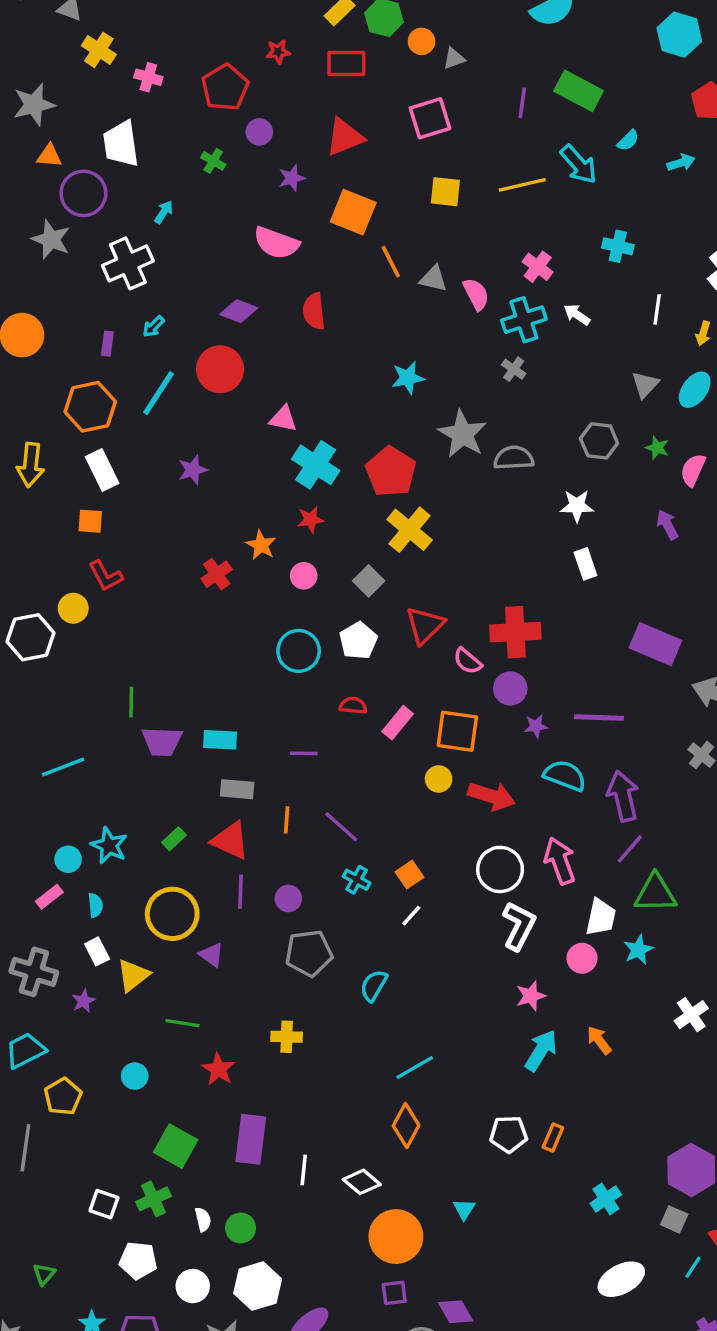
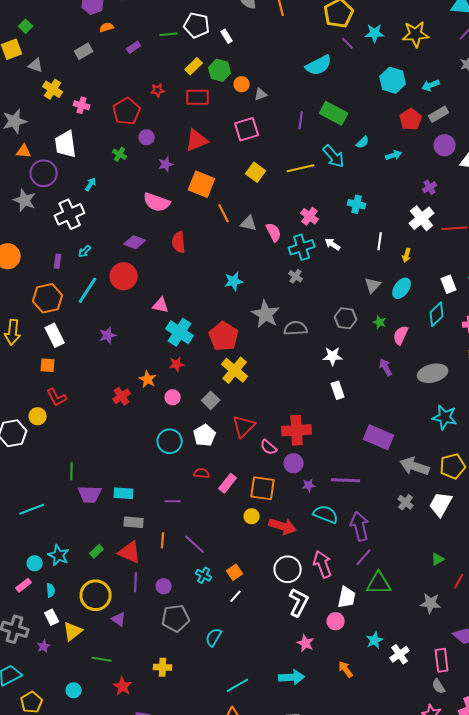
yellow square: (445, 192) -> (256, 172), turned 30
cyan star: (638, 950) -> (375, 640), moved
pink star: (531, 996) -> (306, 643), turned -30
cyan arrow: (541, 1050) -> (292, 677), moved, turned 55

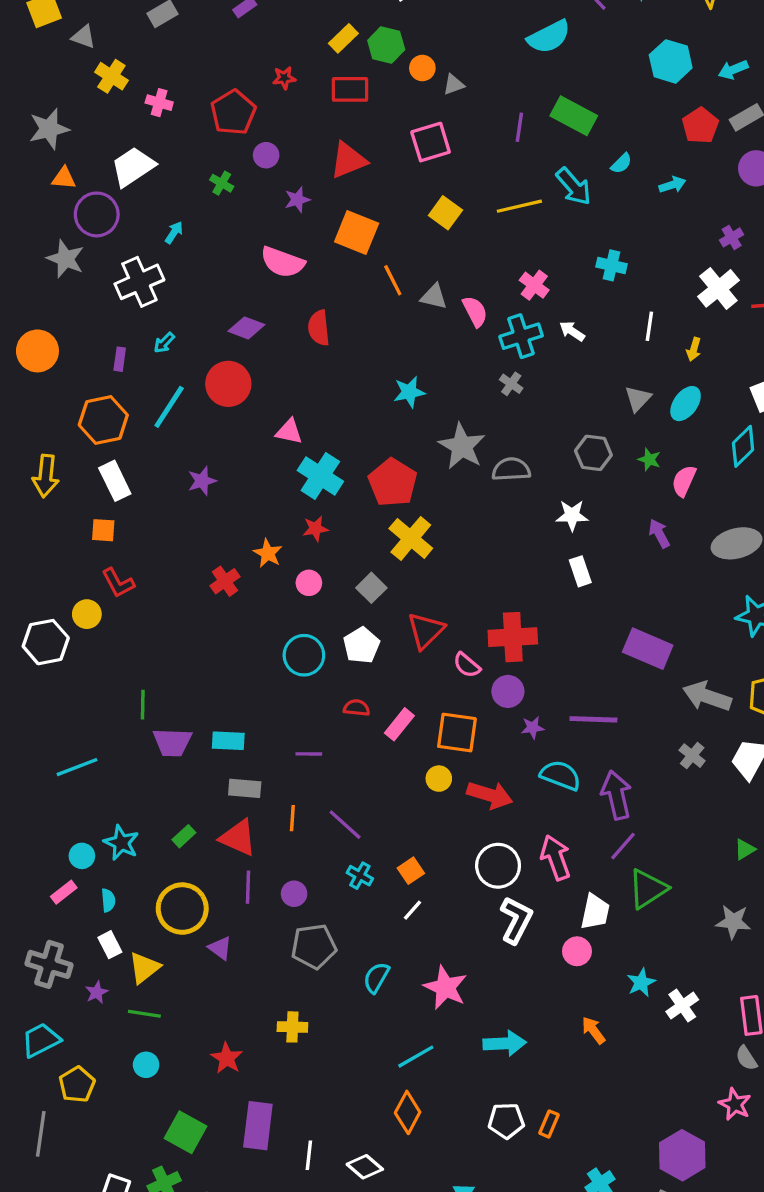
white trapezoid: (66, 144) -> (133, 167), turned 64
green triangle: (379, 583) -> (648, 889), turned -32
pink star: (306, 643) -> (445, 987), moved, size x1.5
green line: (102, 659) -> (144, 1014), moved

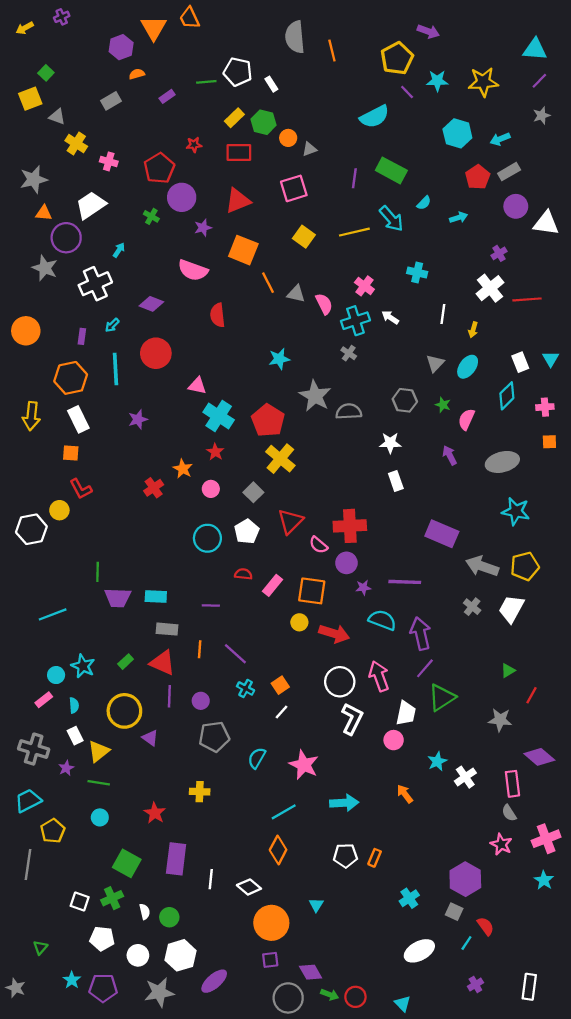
purple circle: (266, 155) -> (182, 197), size x1.6
purple diamond: (246, 328) -> (151, 304), moved
cyan line: (169, 407) -> (115, 369), turned -36
red star: (315, 529) -> (215, 452), turned -30

